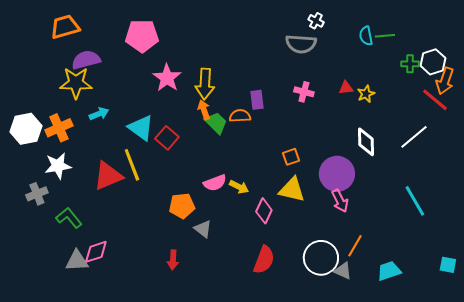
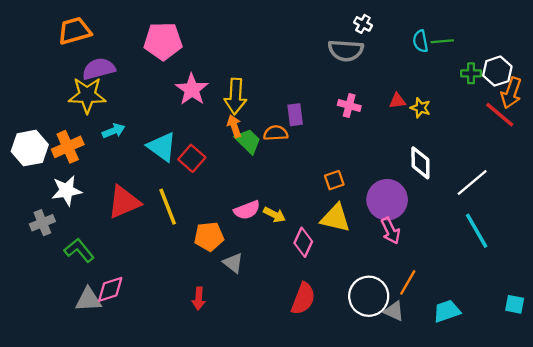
yellow star: (366, 94) -> (420, 108), turned -30
white line: (414, 137) -> (472, 182), moved
yellow line: (132, 165) -> (168, 207), moved

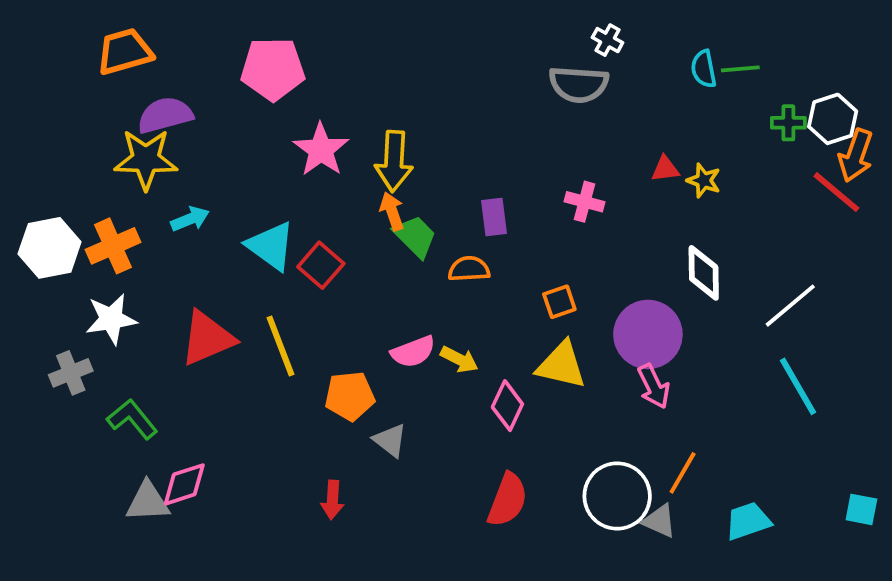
pink cross: (349, 106) -> (584, 202), moved
purple rectangle: (295, 115) -> (494, 217), moved
orange semicircle: (276, 133) -> (469, 269), moved

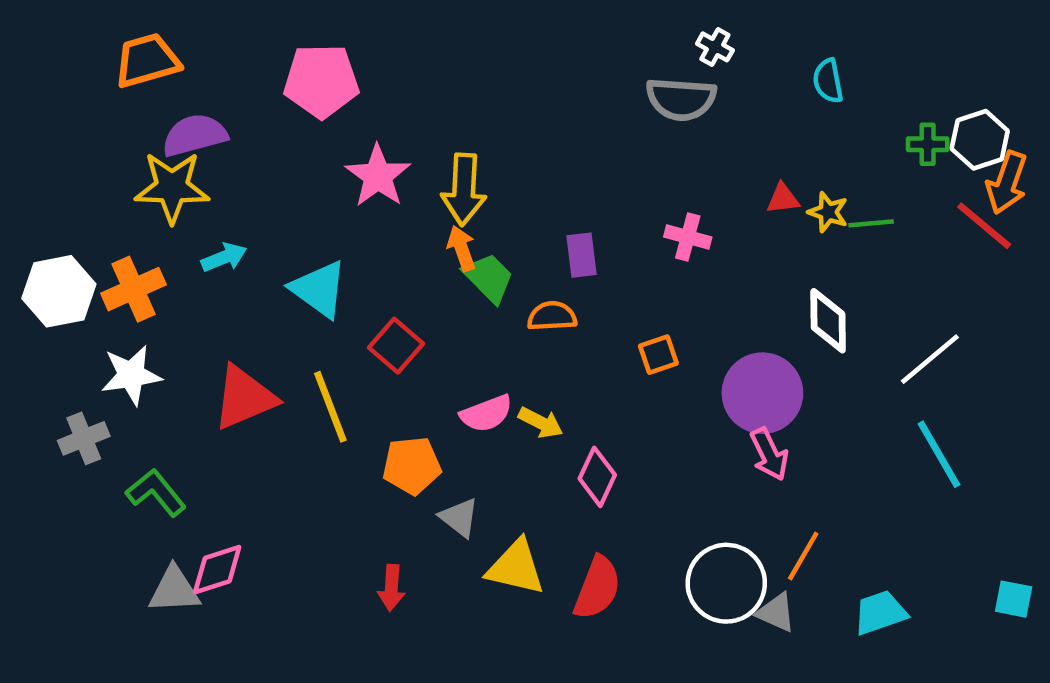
green line: (740, 69) -> (871, 223), moved
red square: (321, 265) -> (396, 346), moved
yellow triangle: (561, 365) -> (516, 567), moved

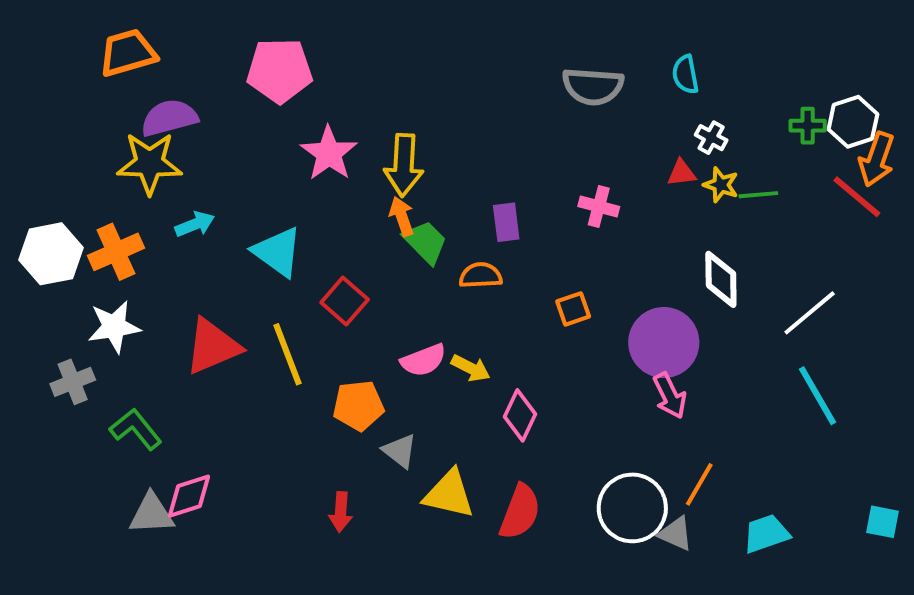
white cross: (715, 47) -> (711, 138), moved
cyan semicircle: (828, 81) -> (685, 74), moved

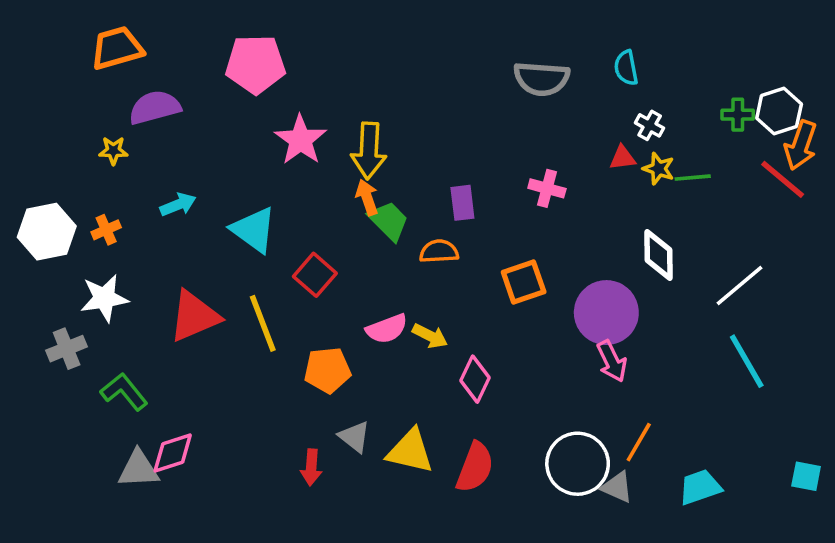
yellow star: (150, 163) -> (113, 151), moved, size x0.5
orange cross: (116, 252) -> (106, 230), size x0.6
orange square: (573, 309) -> (524, 282), size x1.4
gray triangle: (400, 451) -> (354, 437), moved

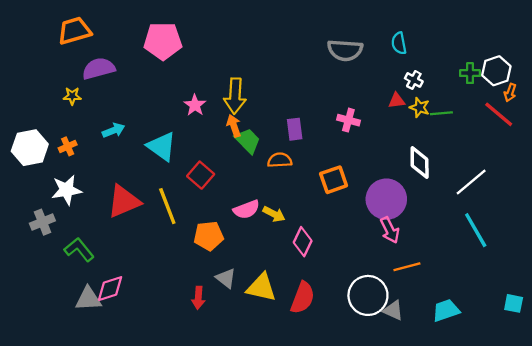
pink star: (300, 140) -> (195, 105), moved, size x0.7
orange arrow: (801, 145) -> (510, 93), size x0.6
orange line: (639, 442) -> (407, 267), moved, turned 45

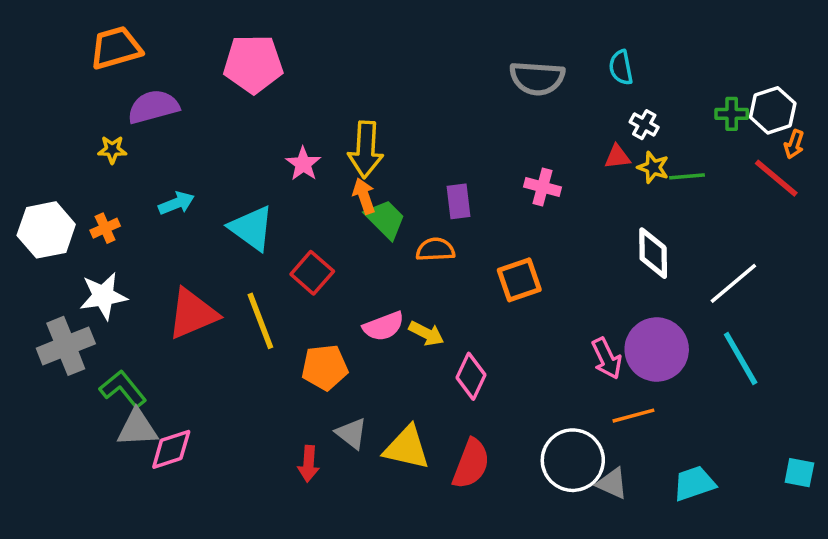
purple circle: (386, 199) -> (657, 350), moved
gray cross: (42, 222) -> (66, 346), size x1.4
gray triangle: (88, 299) -> (137, 428), moved

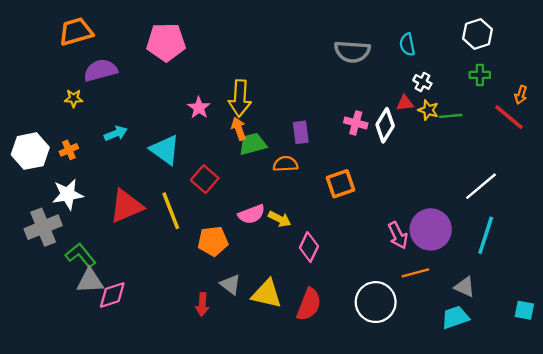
white hexagon: (773, 110) -> (478, 34), moved
green trapezoid: (385, 219) -> (253, 144), turned -60
white diamond: (653, 253) -> (385, 125), moved, turned 32
cyan line: (741, 358) -> (486, 235), turned 48
gray triangle: (612, 483) -> (465, 287), moved

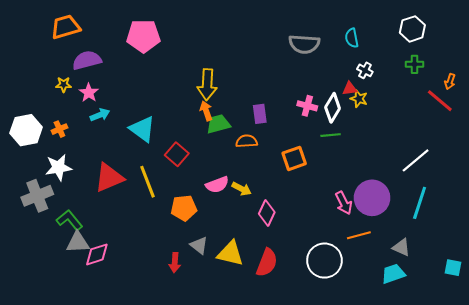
pink star: (199, 108) -> (89, 93), moved
yellow star: (428, 110) -> (359, 99), moved
green line: (451, 116) -> (331, 135), moved

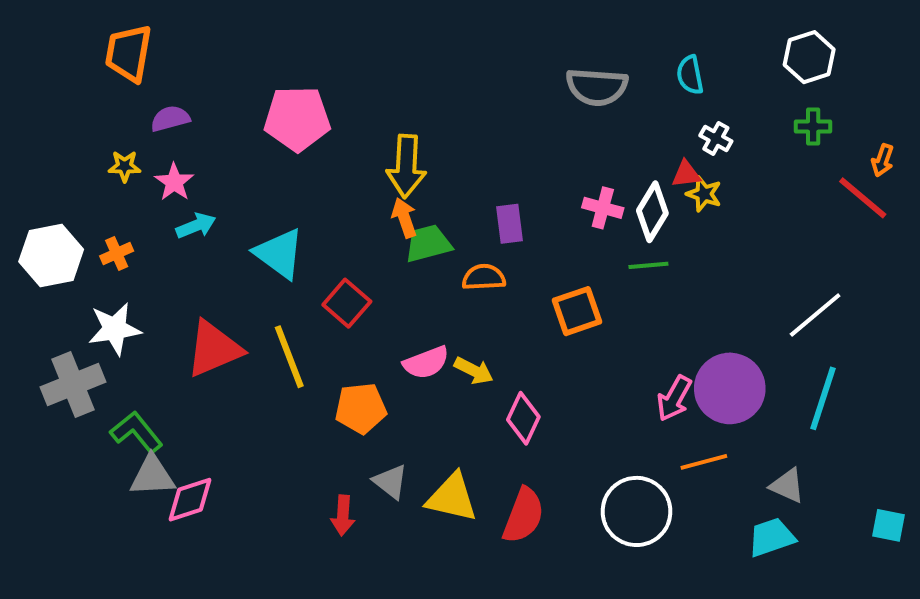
orange trapezoid: (66, 27) -> (129, 53), turned -64
pink pentagon: (143, 36) -> (297, 119), moved
purple semicircle: (87, 60) -> (170, 119), size x0.7
pink arrow: (344, 203) -> (674, 398), turned 55

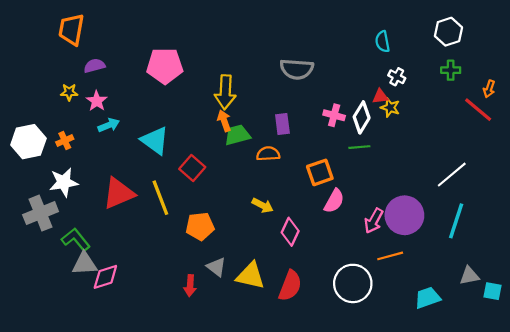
gray semicircle: (597, 87) -> (297, 69), moved
pink semicircle: (426, 363) -> (334, 201), moved, turned -40
gray triangle: (787, 486) -> (469, 276), moved, turned -35

